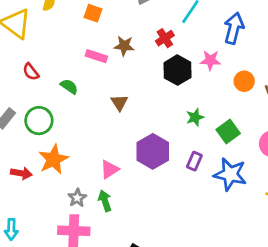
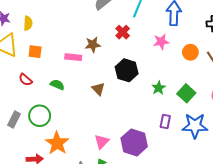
orange square: (93, 13) -> (35, 52), moved
black hexagon: (177, 70) -> (127, 70), moved
purple hexagon: (153, 151) -> (134, 142), moved

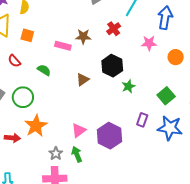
green star: (159, 88) -> (128, 86), moved
brown triangle: (98, 89) -> (83, 80), turned 32

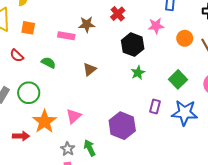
black hexagon: (112, 66) -> (133, 45), moved
pink triangle: (79, 130) -> (74, 116), moved

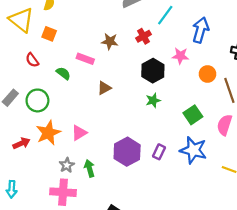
pink rectangle: (66, 36) -> (85, 59), moved
purple rectangle: (155, 107) -> (159, 152), moved
red arrow: (21, 136) -> (21, 143), turned -35

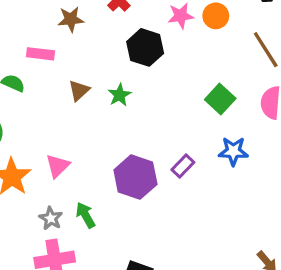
orange circle: (208, 74) -> (216, 16), moved
green star: (153, 100) -> (120, 95), moved
blue star: (193, 150) -> (233, 151), size x0.7
purple rectangle: (159, 152) -> (183, 166), turned 32

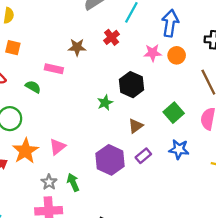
black hexagon: (145, 47) -> (132, 85), moved
brown triangle: (79, 90) -> (136, 126), moved

